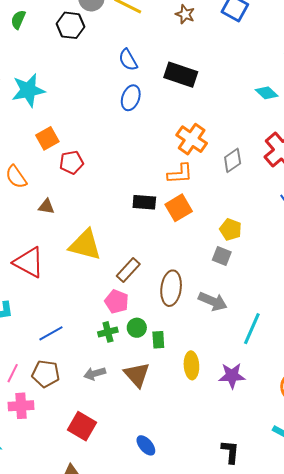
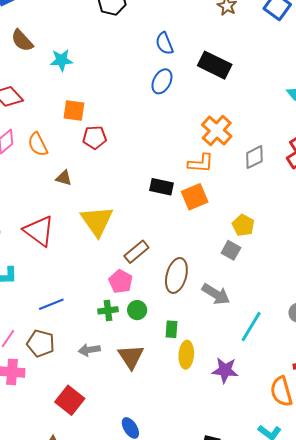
cyan star: (28, 90) -> (61, 60), size x0.7
orange square: (47, 138) -> (74, 111), turned 30
yellow triangle: (85, 245) -> (97, 221), turned 33
green rectangle: (158, 340) -> (172, 329), moved

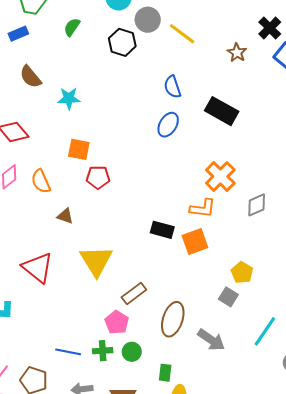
blue line: (51, 304) -> (68, 352), moved, turned 30
cyan line: (251, 326) -> (265, 331), moved

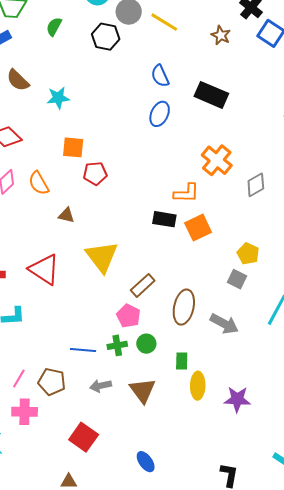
orange L-shape: (203, 208) -> (186, 193), moved

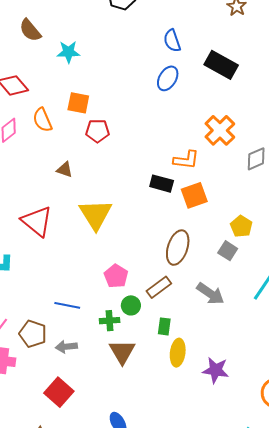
orange semicircle: (39, 183) -> (42, 120), moved
brown rectangle: (143, 285) -> (159, 287), moved
brown ellipse: (184, 307) -> (178, 248), moved
green cross: (117, 345) -> (110, 321), moved
gray arrow: (101, 386) -> (66, 347), moved

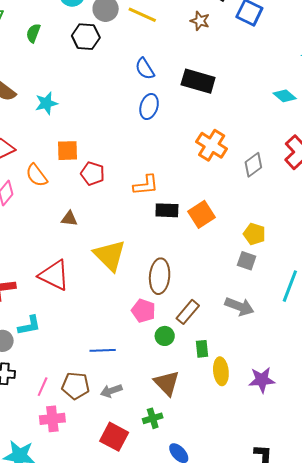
red pentagon: (97, 131) -> (93, 174), turned 30
orange L-shape: (186, 160) -> (146, 185), moved
brown ellipse: (178, 248) -> (160, 276), moved
green cross: (110, 321) -> (153, 418), moved

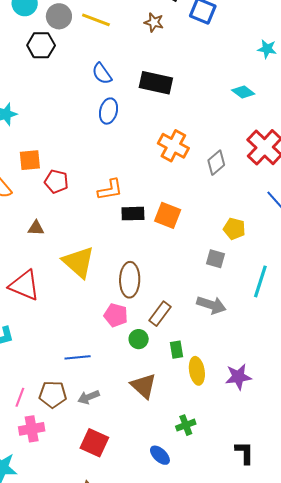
orange square: (201, 214) -> (168, 215), turned -32
yellow pentagon: (254, 234) -> (234, 229), moved
green cross: (153, 418) -> (186, 425), moved

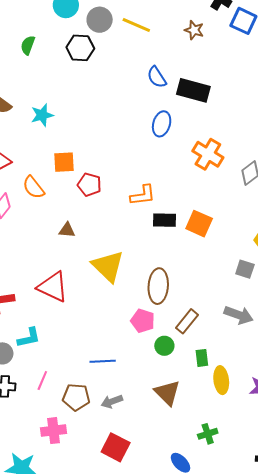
blue semicircle: (102, 74) -> (157, 77), moved
blue ellipse: (109, 111) -> (162, 124), moved
pink line: (20, 397) -> (42, 380), moved

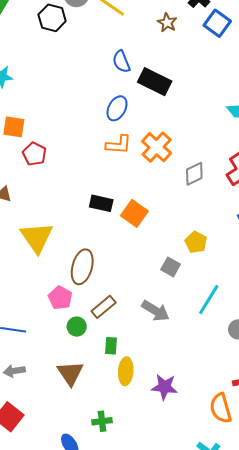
orange L-shape: (143, 195) -> (119, 145), moved

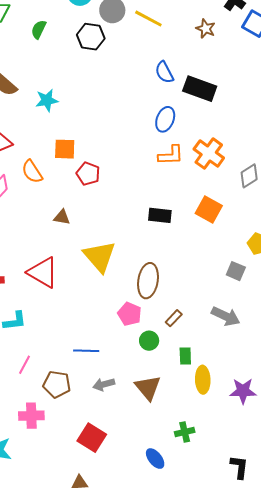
orange square: (134, 213) -> (209, 210), moved
brown rectangle: (104, 307) -> (174, 318), size x0.7
gray arrow: (14, 371) -> (104, 384), moved

